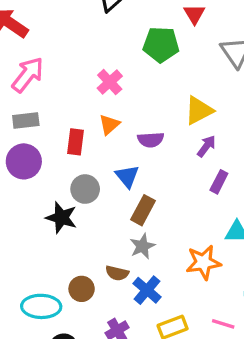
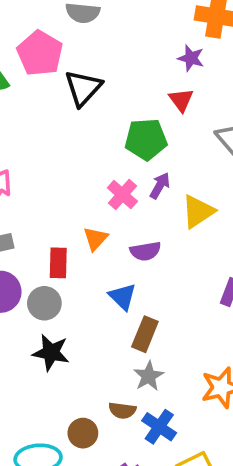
pink cross: (110, 82) -> (122, 195), moved
purple arrow: (206, 146) -> (160, 186), moved
gray circle: (85, 189) -> (44, 303), moved

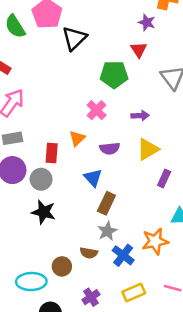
purple arrow: (160, 186) -> (140, 116), moved, turned 54
yellow triangle: (198, 211) -> (148, 149), moved
blue cross: (159, 427) -> (123, 255), moved

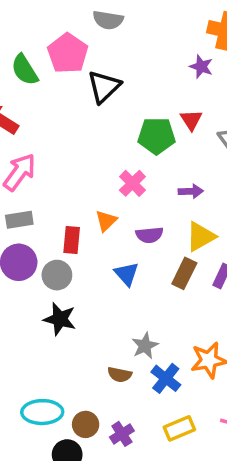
red triangle: (139, 50) -> (191, 120), moved
brown rectangle: (106, 203) -> (184, 273), moved
brown circle: (62, 266) -> (86, 424), moved

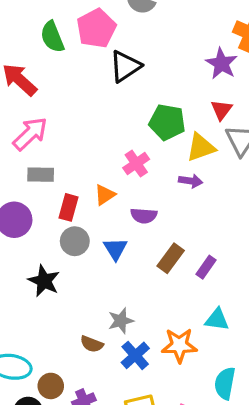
purple star: (201, 67) -> (222, 64), size x1.4
red triangle: (191, 120) -> (221, 110), moved
gray rectangle: (19, 220) -> (41, 175), moved
yellow triangle: (201, 237) -> (201, 147), moved
gray circle: (57, 275) -> (75, 241), moved

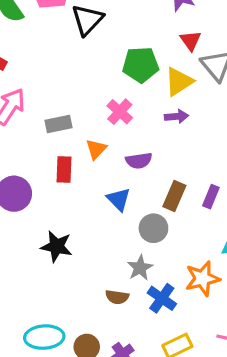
gray rectangle: (41, 175) -> (58, 124), moved
gray circle: (75, 241) -> (153, 228), moved

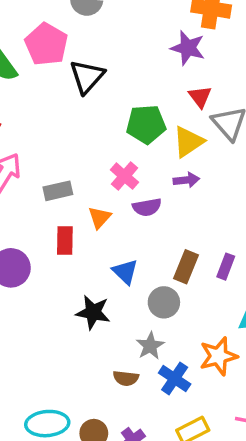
purple semicircle: (139, 161) -> (147, 207), moved
black star: (57, 246) -> (93, 312), moved

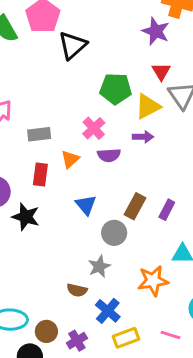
black star: (93, 312) -> (26, 217), moved
blue cross: (175, 379) -> (108, 311), moved

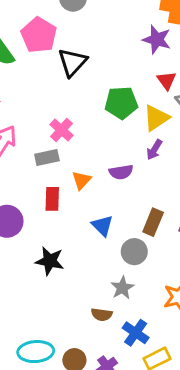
pink cross: (94, 128) -> (61, 130), moved
purple arrow: (143, 137) -> (154, 150), turned 126
black star: (26, 217) -> (50, 261), moved

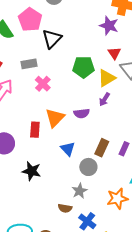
gray rectangle: (47, 157) -> (29, 64), moved
orange triangle: (81, 180) -> (55, 118), size x1.5

